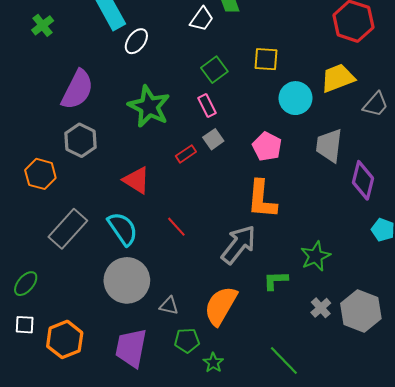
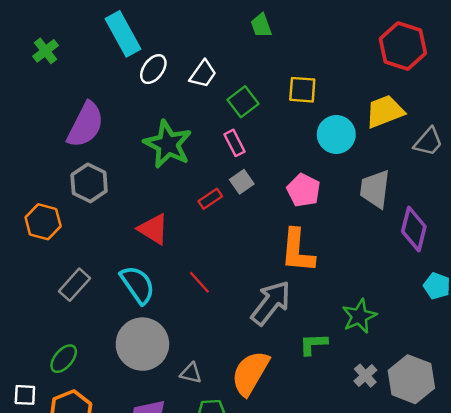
white trapezoid: (202, 19) -> (203, 74), moved
gray rectangle: (68, 229) -> (75, 285), size x0.7
green ellipse: (26, 284) -> (64, 359), moved

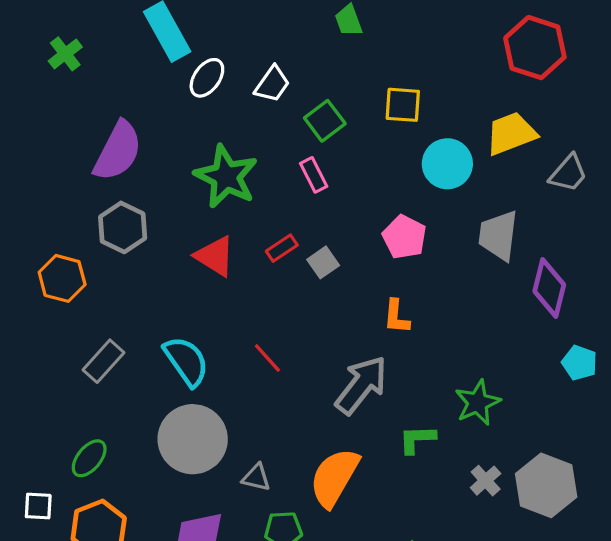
gray square: (242, 182) -> (323, 262), moved
red triangle: (153, 229) -> (215, 256), moved
orange L-shape: (297, 251) -> (396, 317), size x0.6

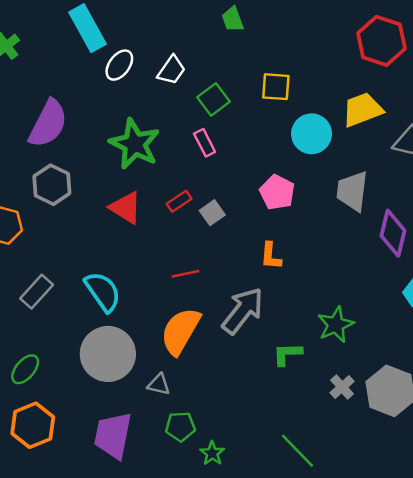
red line: (267, 358) -> (186, 274), moved, turned -60
orange semicircle: (334, 477) -> (180, 331), moved

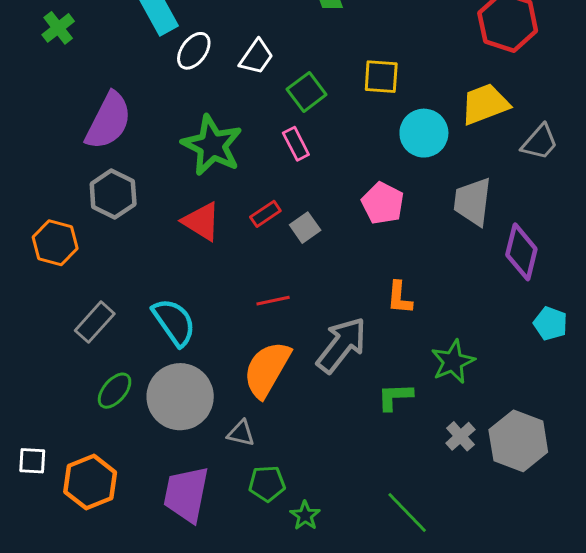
orange L-shape: (271, 256) -> (400, 298), moved
green ellipse: (25, 369) -> (115, 391), moved

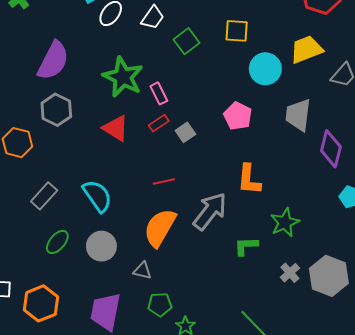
pink rectangle: (296, 144) -> (159, 93), moved
orange L-shape: (400, 298) -> (249, 179), size x1.4
gray circle: (180, 397) -> (101, 246), size x0.7

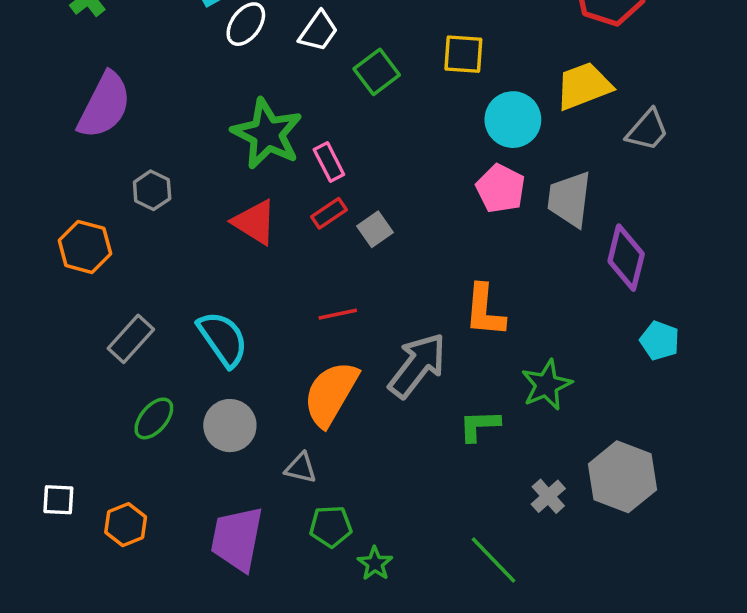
purple semicircle: (53, 61) -> (104, 105), moved
gray hexagon: (56, 110) -> (152, 190), size x0.7
pink pentagon: (238, 116) -> (501, 189), moved
gray cross: (290, 273) -> (548, 496), moved
orange hexagon: (41, 303) -> (126, 525), size x0.7

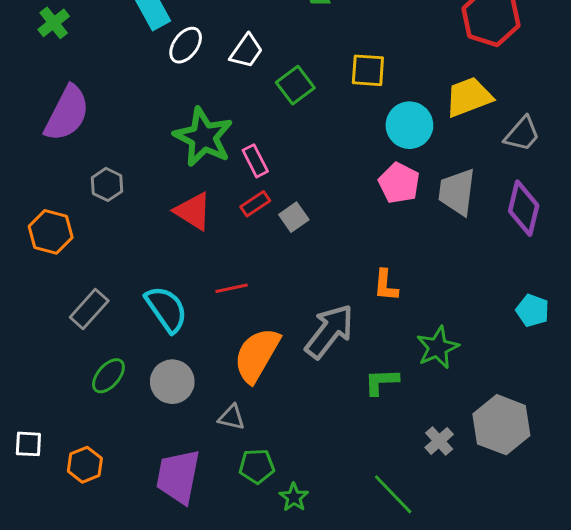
purple diamond: (626, 258) -> (524, 208), moved
orange L-shape: (485, 311) -> (386, 285), size x0.7
red line: (338, 314) -> (232, 288), moved

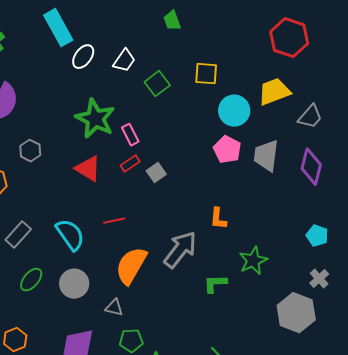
gray cross: (439, 441) -> (319, 279), moved

